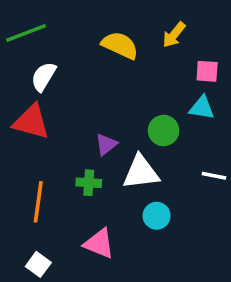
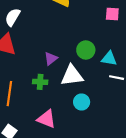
cyan triangle: (202, 108) -> (109, 58), moved

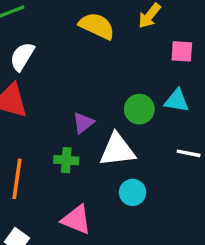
cyan triangle: (109, 58) -> (177, 101), moved

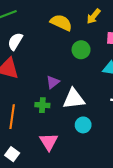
green circle: (139, 109) -> (81, 50), moved
pink triangle: (76, 220) -> (49, 142), turned 36

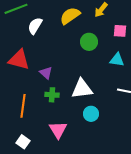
yellow semicircle: (61, 23) -> (70, 16), turned -60
white semicircle: (15, 41) -> (35, 26), moved
purple triangle: (53, 82) -> (46, 73), moved, turned -40

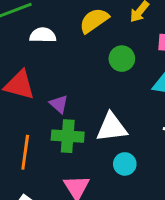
white semicircle: (35, 26) -> (43, 35), turned 60
green cross: (52, 95) -> (68, 136), size x1.5

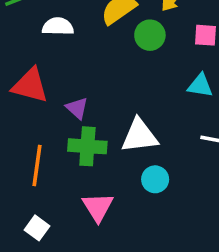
green circle: (122, 59) -> (150, 35), moved

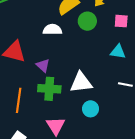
white semicircle: (58, 26) -> (52, 30), moved

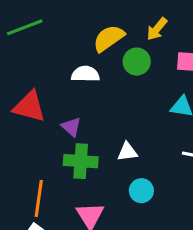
white triangle: (81, 82) -> (127, 152), size x0.6
orange line: (19, 100) -> (39, 198), moved

